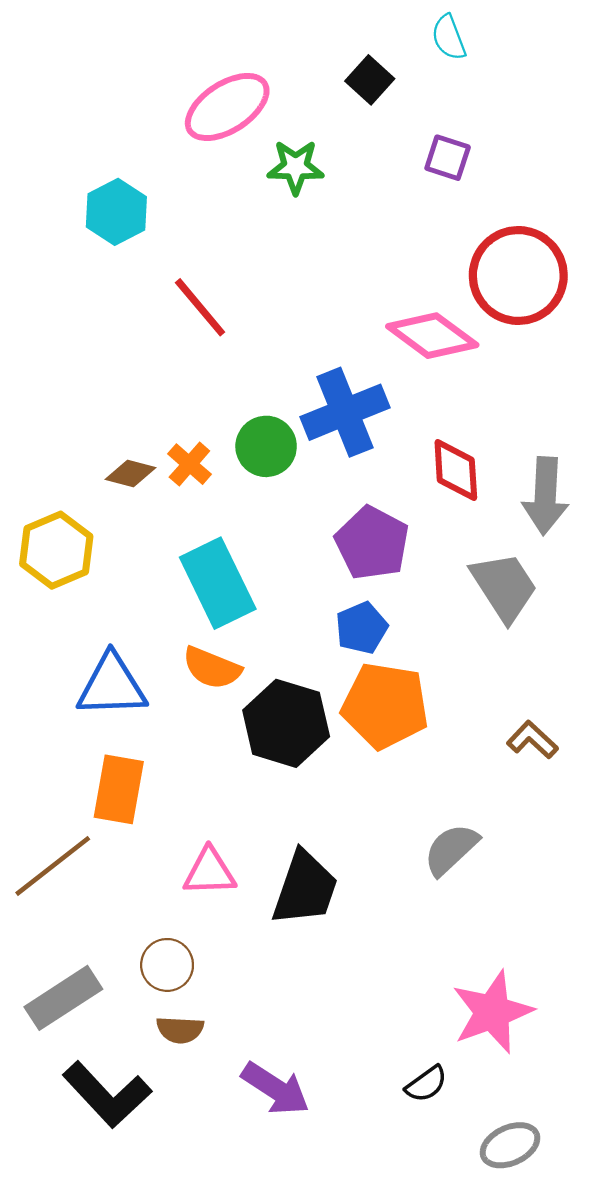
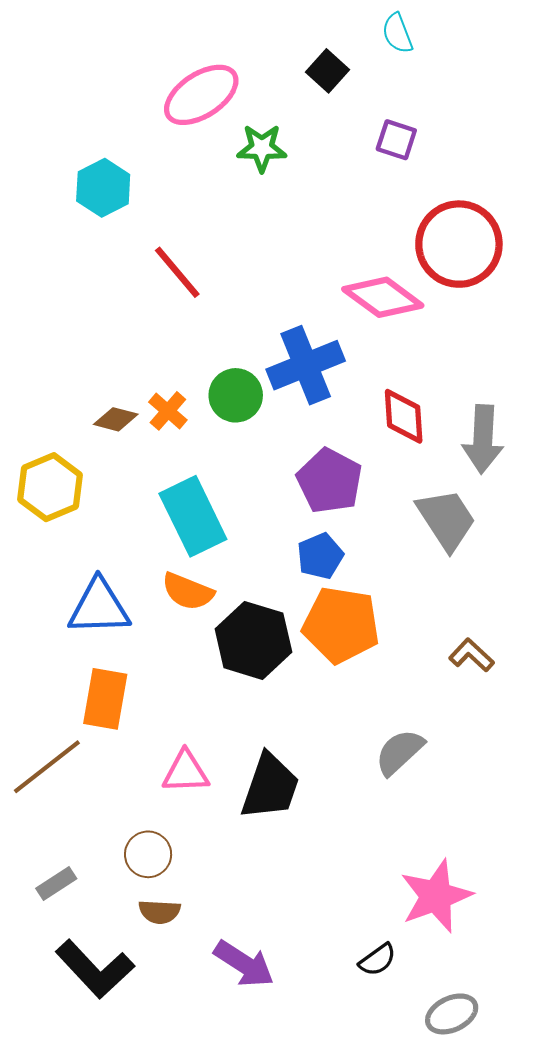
gray rectangle: (63, 998) -> (56, 884), size x0.6

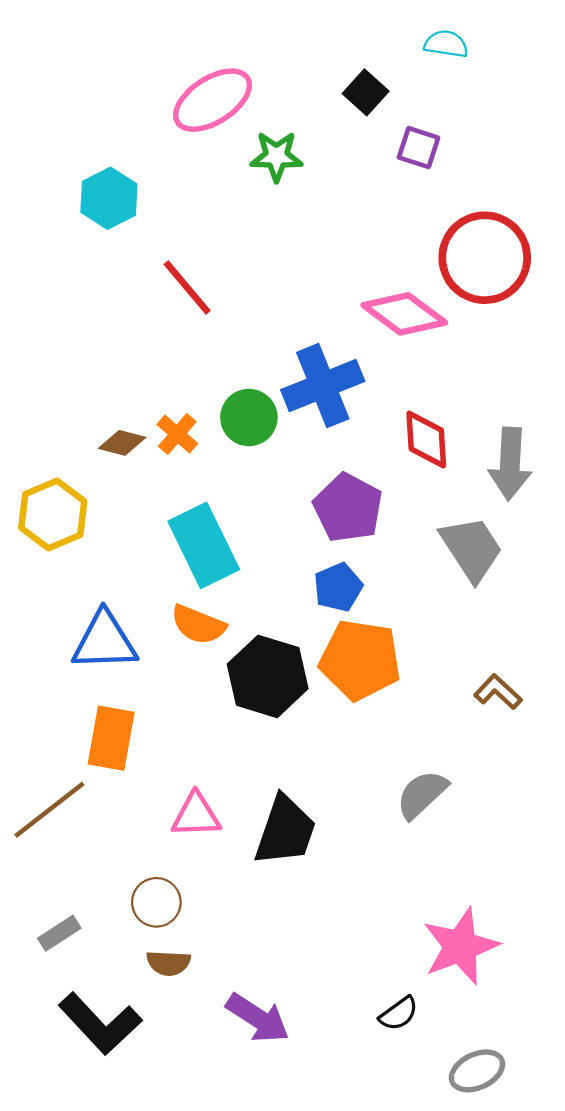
cyan semicircle: (397, 33) -> (446, 44), moved, turned 120
black square: (327, 71) -> (366, 92), moved

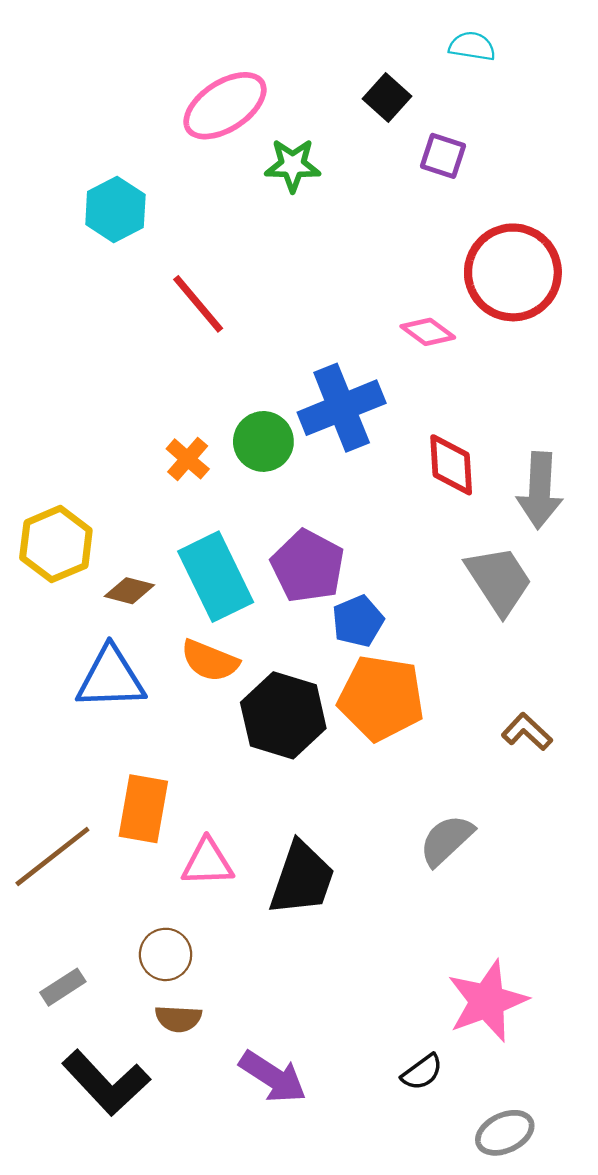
pink diamond: (404, 314) -> (428, 332), size x0.6
brown diamond: (122, 443) -> (129, 591), moved
purple pentagon: (348, 508) -> (308, 566), moved
orange rectangle: (111, 738) -> (143, 809), moved

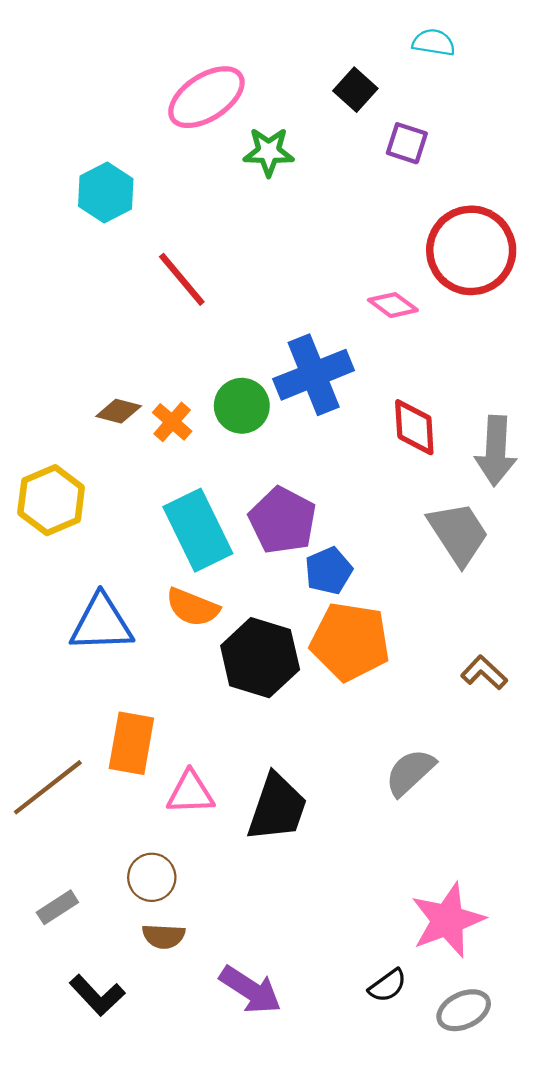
brown diamond: (129, 591) -> (119, 411), moved
black L-shape: (106, 1083) -> (97, 995), size x0.7
gray ellipse: (505, 1133) -> (464, 1010), moved

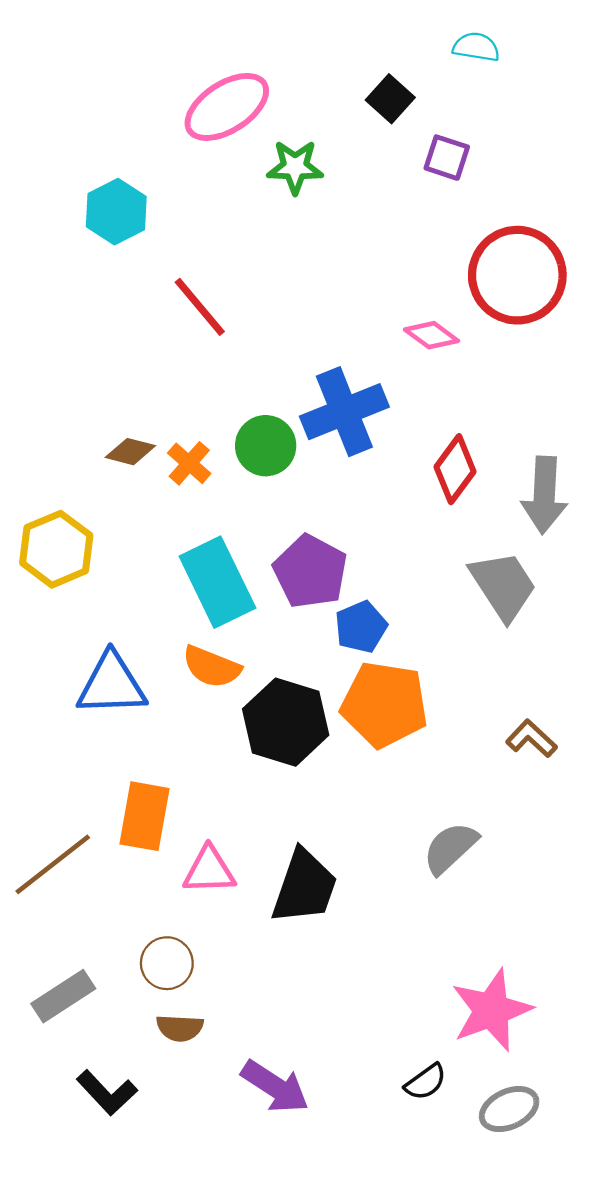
red diamond: (414, 427) -> (455, 469), turned 40
gray rectangle: (57, 907) -> (63, 996), size x1.4

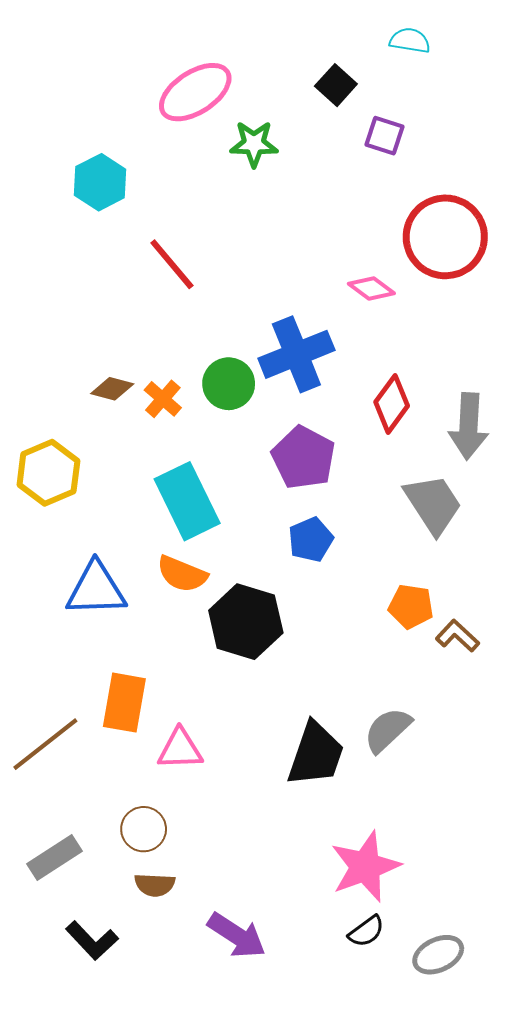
purple pentagon: (310, 572) -> (304, 458), moved
orange pentagon: (384, 704) -> (411, 606), moved, size x0.6
black trapezoid: (304, 887) -> (316, 754), moved
pink star: (491, 1010) -> (365, 867), moved

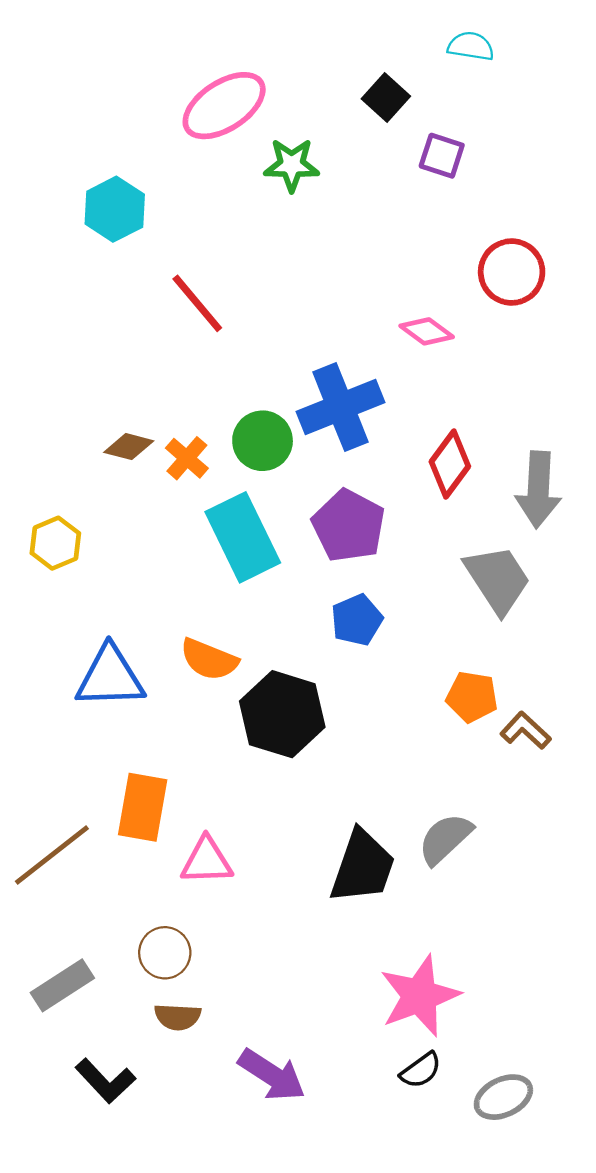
red circle: (445, 237) -> (512, 272), size x0.7
yellow hexagon: (48, 473) -> (55, 543), size x0.7
cyan rectangle: (187, 501) -> (243, 537), moved

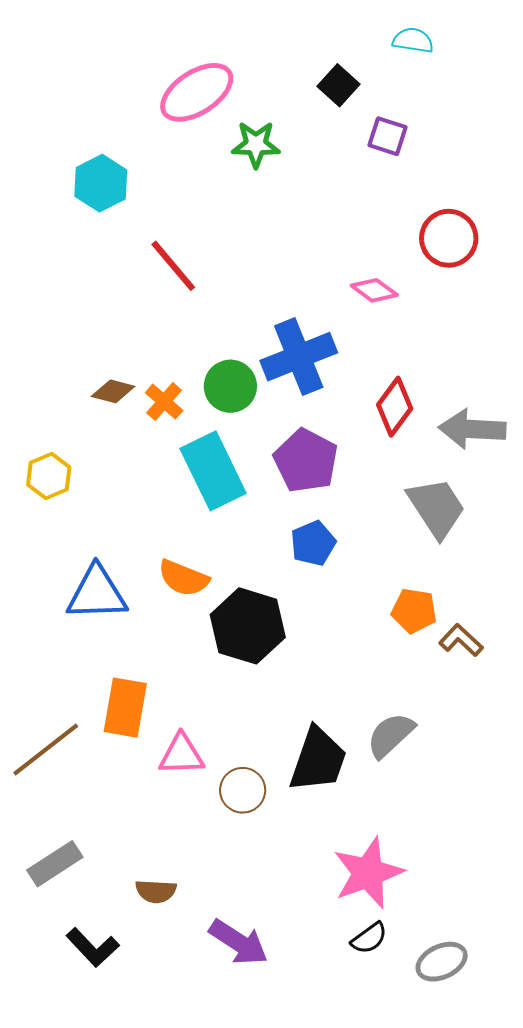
gray arrow: (538, 490) -> (472, 429), turned 90
brown circle: (165, 953) -> (243, 790), moved

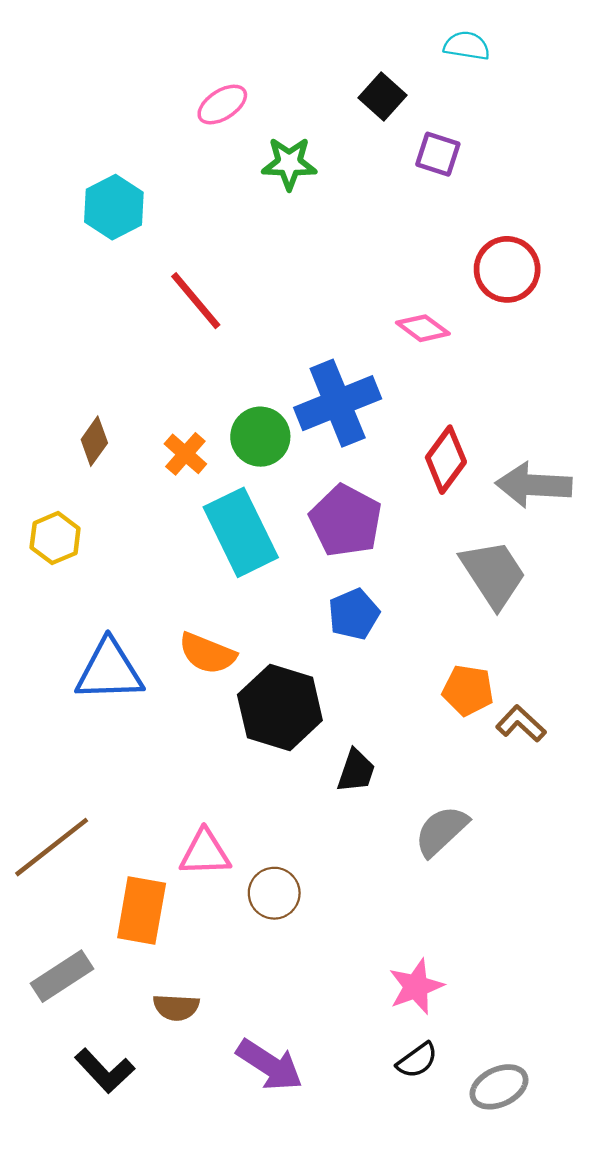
pink ellipse: (197, 92) -> (222, 105), size x0.6
brown diamond: (113, 391) -> (94, 441), moved, turned -69
orange rectangle: (125, 708) -> (142, 910), moved
black trapezoid: (318, 760) -> (356, 771), moved, size x0.6
pink star: (368, 873) -> (416, 987), size x0.7

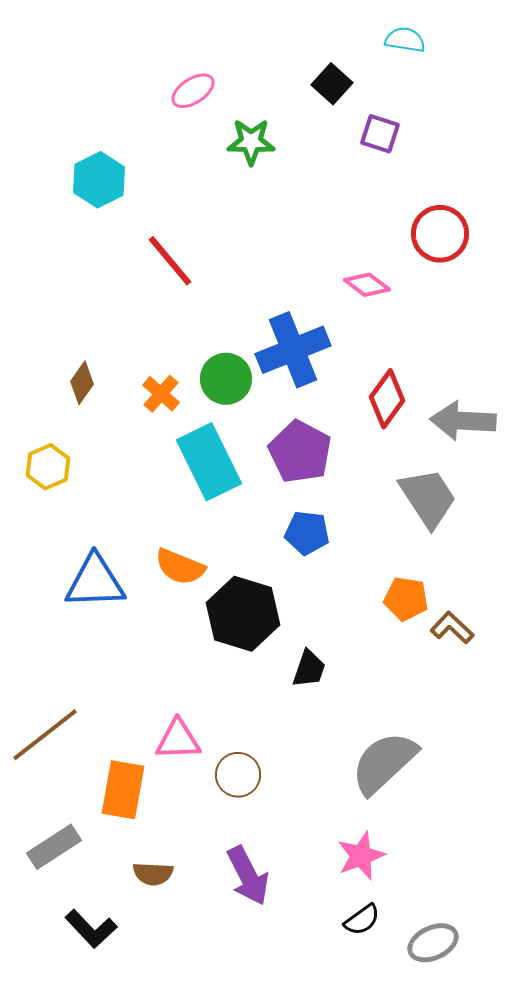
blue pentagon: (354, 614) -> (307, 533), turned 30
gray semicircle: (441, 831) -> (384, 763), moved, size x1.4
purple arrow: (270, 1065) -> (248, 876), moved, turned 30

